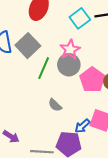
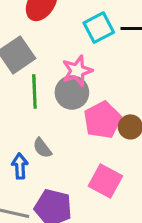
green line: (44, 68) -> (34, 91), turned -35
blue arrow: (82, 126) -> (20, 166), moved, turned 119

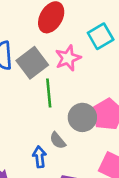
pink star: (77, 71) -> (68, 58), moved
gray circle: (72, 92) -> (82, 117), moved

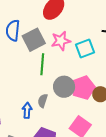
cyan square: (101, 36) -> (85, 48), moved
gray semicircle: (58, 141) -> (43, 101), turned 48

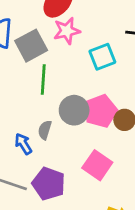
pink star: (61, 41) -> (67, 31), moved
blue arrow: (27, 110) -> (23, 144), turned -35

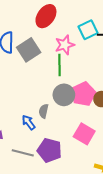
pink star: (67, 31) -> (65, 45), moved
cyan square: (102, 57) -> (88, 30), moved
green line: (43, 79) -> (59, 65), moved

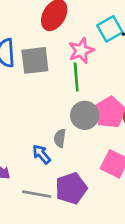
gray square: (29, 50) -> (35, 60), turned 30
purple pentagon: (49, 150) -> (71, 188), turned -30

